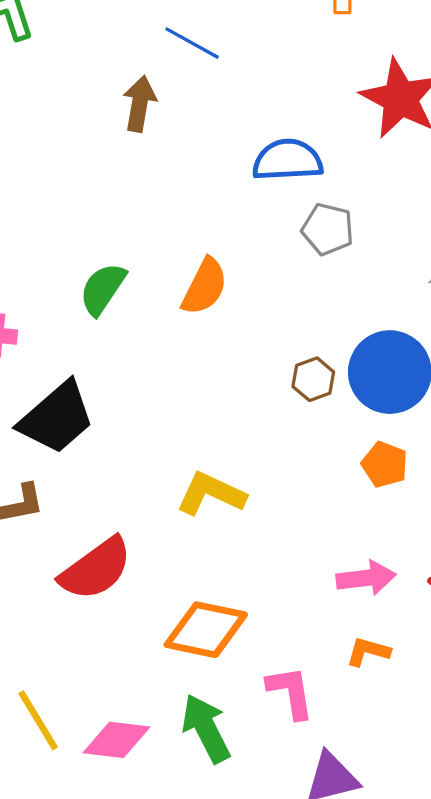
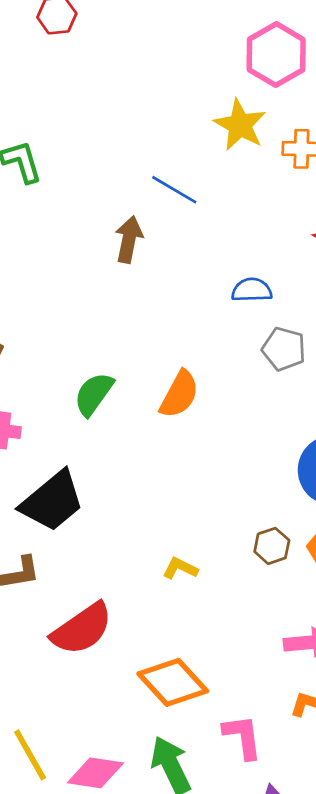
blue semicircle: (288, 160) -> (252, 290), size x0.7
brown hexagon: (313, 379) -> (272, 546), moved
yellow L-shape: (211, 494) -> (180, 568), size x0.6
orange diamond: (206, 630) -> (173, 682), turned 34

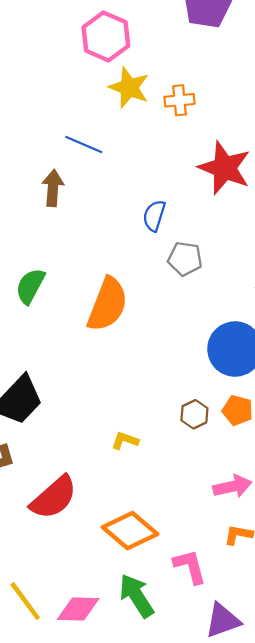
pink hexagon: (276, 55) -> (106, 36), moved
blue semicircle: (252, 290) -> (154, 216), turned -64
green semicircle: (94, 394) -> (30, 286), moved
orange semicircle: (179, 394) -> (107, 304), size x1.4

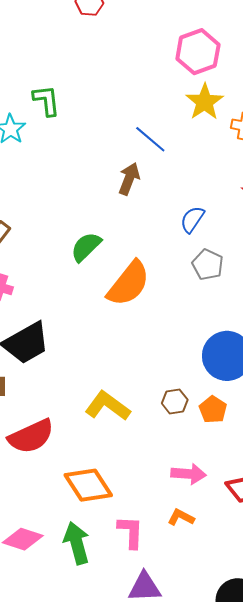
brown arrow: (53, 188) -> (129, 179), moved
green semicircle: (30, 286) -> (86, 247), moved
yellow L-shape: (125, 441) -> (108, 406), size x1.8

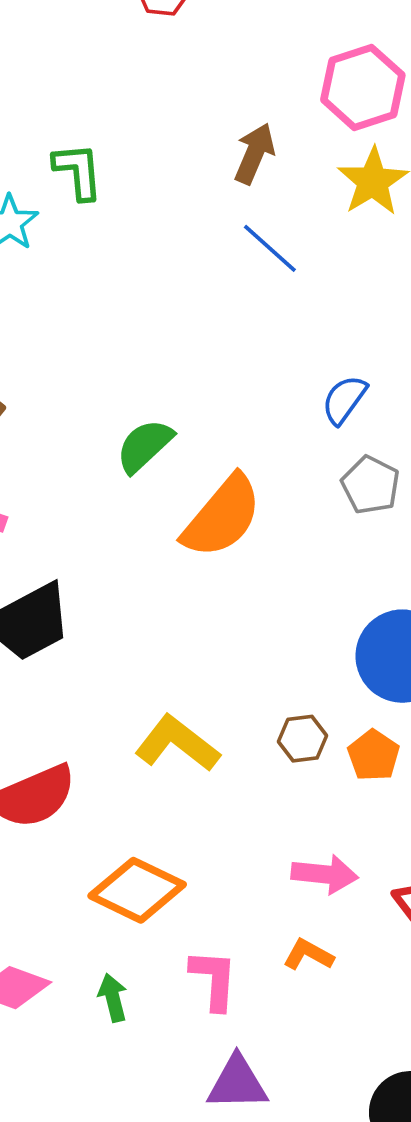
brown arrow: (129, 179) -> (254, 153), moved
orange diamond: (88, 485) -> (137, 890), turned -33
green arrow: (77, 543) -> (113, 998), size x0.6

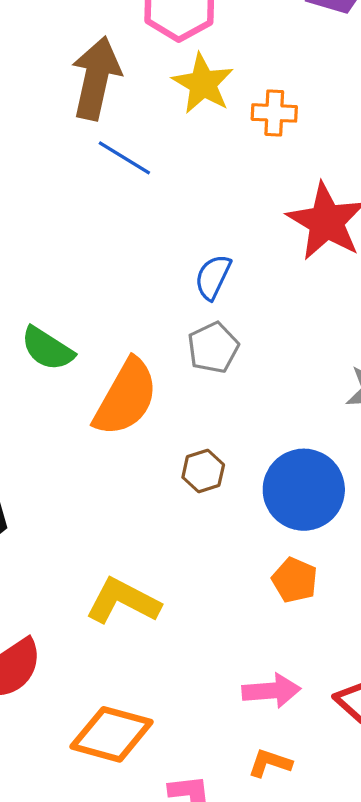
brown arrow: (254, 153) -> (96, 78), size x1.5
green semicircle: (145, 446) -> (47, 349), turned -94
gray pentagon: (371, 485) -> (213, 348), moved, turned 30
brown hexagon: (303, 739) -> (203, 471), moved

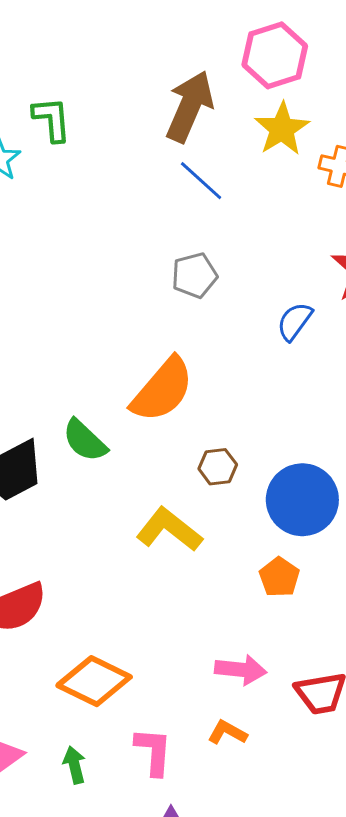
blue semicircle: (213, 277) -> (295, 321), moved
gray pentagon: (213, 348) -> (194, 275), moved
green semicircle: (47, 349) -> (85, 440), moved
yellow L-shape: (123, 601) -> (169, 530), moved

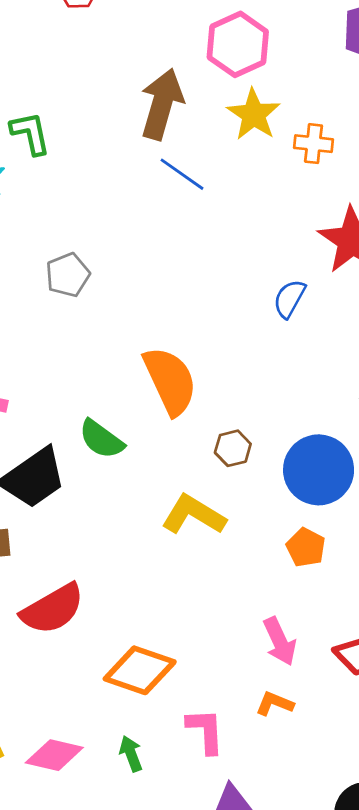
gray pentagon: (194, 275) -> (68, 275), moved
orange semicircle: (162, 390) -> (170, 381), turned -58
pink arrow: (241, 670) -> (280, 641), turned 66

